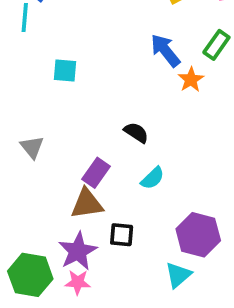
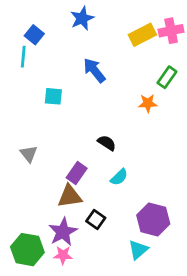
blue arrow: (165, 50) -> (94, 70), moved
orange star: (191, 80) -> (148, 103), turned 30
black square: (122, 235) -> (96, 220), turned 30

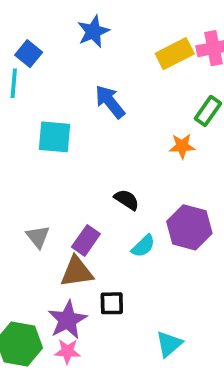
cyan square: (53, 96) -> (54, 137), size x1.4
gray triangle: (29, 154) -> (38, 237), moved
black square: (96, 220) -> (112, 303), turned -36
purple hexagon: (153, 220) -> (189, 227), moved

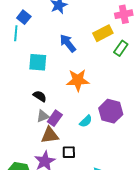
yellow rectangle: (175, 54) -> (103, 33), moved
orange star: (182, 146) -> (78, 80), moved, size x1.6
black semicircle: (127, 200) -> (40, 96), moved
gray triangle: (38, 237) -> (43, 116), moved, turned 48

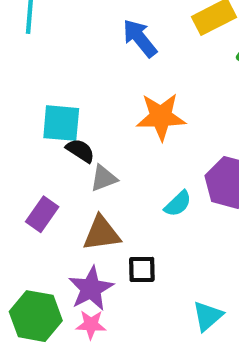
cyan square: (38, 62) -> (61, 123), moved
gray triangle: (43, 116) -> (104, 178), moved
purple rectangle: (55, 118) -> (42, 214), moved

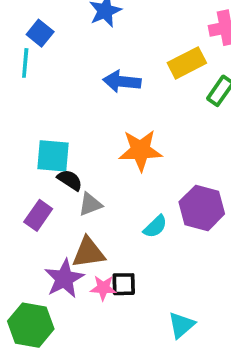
blue arrow: (140, 38) -> (122, 82), turned -45
purple rectangle: (42, 214) -> (38, 215), moved
purple star: (91, 289) -> (64, 279), moved
pink star: (91, 325) -> (103, 288), moved

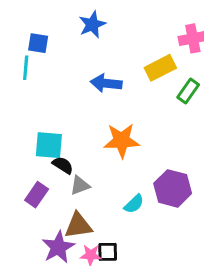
blue square: (40, 33) -> (38, 43), turned -30

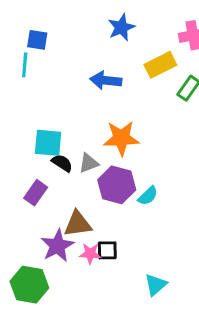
blue star: (92, 24) -> (121, 27), moved
gray triangle: (80, 185) -> (89, 163), moved
purple hexagon: (173, 188) -> (117, 185), moved
cyan semicircle: (134, 204) -> (148, 196), moved

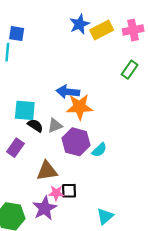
yellow rectangle: (160, 65) -> (102, 30), moved
blue arrow: (106, 80) -> (68, 92), moved
purple star: (57, 246) -> (45, 208), moved

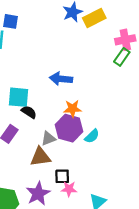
pink cross: (133, 30) -> (125, 40), moved
orange star: (79, 107) -> (72, 109), moved, size x0.7
gray triangle: (55, 126) -> (48, 138), moved
pink star: (56, 193) -> (69, 189), moved

